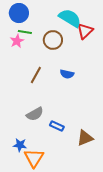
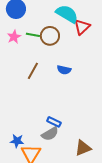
green line: (25, 32) -> (33, 35), moved
gray semicircle: (35, 114) -> (50, 134), moved
brown triangle: (85, 138) -> (83, 148), moved

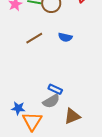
brown line: (33, 71) -> (34, 38), turned 30
brown triangle: (83, 148) -> (72, 116), moved

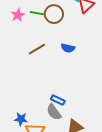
gray semicircle: (51, 101) -> (54, 112), turned 84

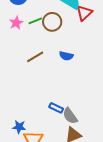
green line: (37, 13) -> (35, 21), turned -32
gray semicircle: (54, 112) -> (70, 116), moved

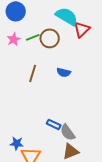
brown line: (35, 57) -> (33, 73), turned -42

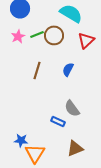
red triangle: (82, 29) -> (86, 40), moved
blue semicircle: (64, 72) -> (68, 69), turned 104
gray semicircle: (68, 132) -> (72, 108), moved

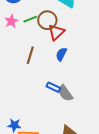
red triangle: (86, 40) -> (56, 32), moved
blue rectangle: (58, 121) -> (53, 87), moved

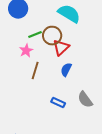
pink star: (11, 21) -> (26, 51), moved
gray semicircle: (65, 93) -> (85, 100), moved

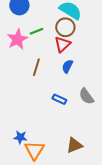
brown circle: (52, 36) -> (65, 27), moved
pink star: (26, 51) -> (17, 39), moved, size x1.5

